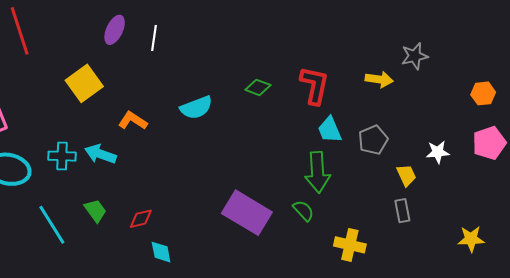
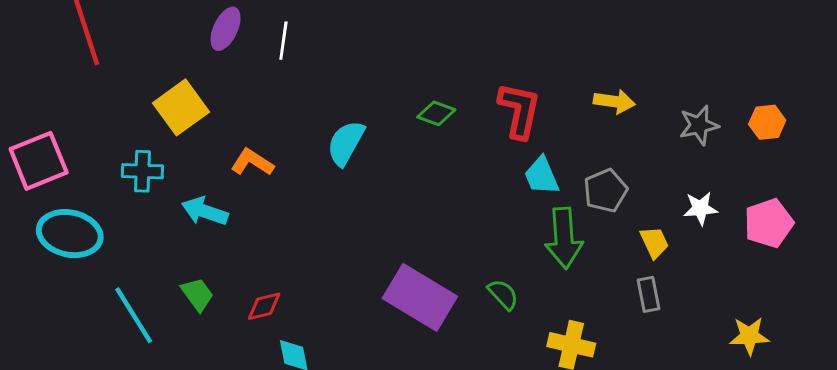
gray star: (415, 56) -> (699, 125), moved
cyan semicircle: (196, 108) -> (346, 143), turned 140
pink pentagon: (489, 143) -> (769, 223), moved
cyan cross: (62, 156) -> (142, 171), moved
green arrow: (318, 172) -> (564, 238), moved

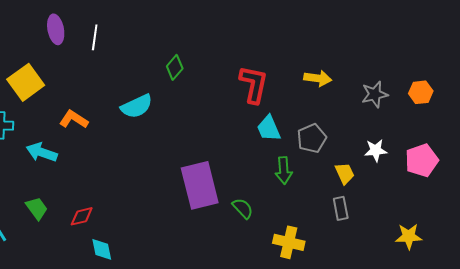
purple ellipse: (226, 29) -> (56, 29), turned -36
green diamond: (436, 113) -> (175, 67), moved, turned -70
cyan semicircle: (346, 143) -> (137, 106), turned -144
green arrow: (564, 238) -> (284, 170), size x0.7
purple rectangle: (420, 297) -> (200, 185), moved, turned 45

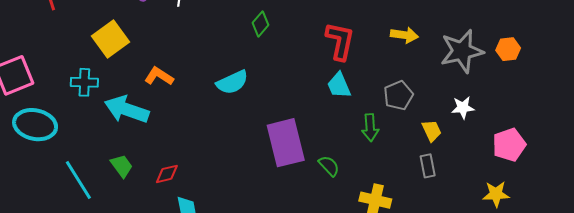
gray star: (375, 94) -> (462, 51), size x1.6
cyan semicircle: (137, 106) -> (232, 82), moved
cyan trapezoid: (269, 128) -> (339, 85), moved
cyan arrow: (42, 152) -> (127, 110), size x1.4
pink pentagon: (422, 160) -> (509, 145), moved

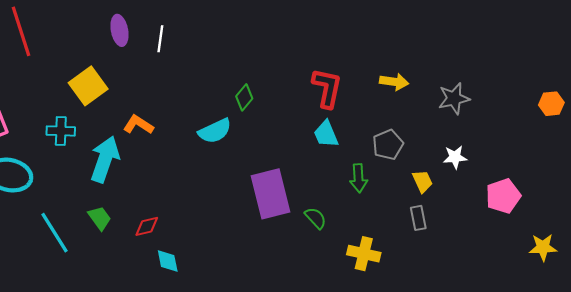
green diamond: (261, 24) -> (244, 97), moved
orange hexagon: (508, 49) -> (551, 104), moved
gray star: (462, 51) -> (454, 98), size x0.7
cyan arrow: (127, 110) -> (105, 159), turned 90
yellow star: (496, 194) -> (543, 247), moved

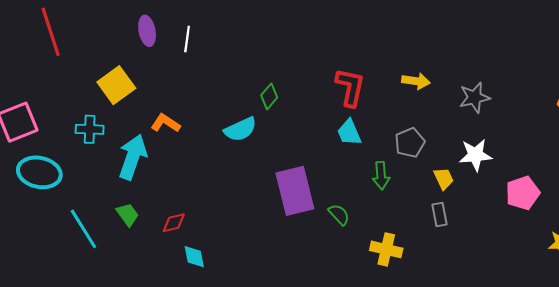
white star: (455, 157) -> (475, 155), size x1.4

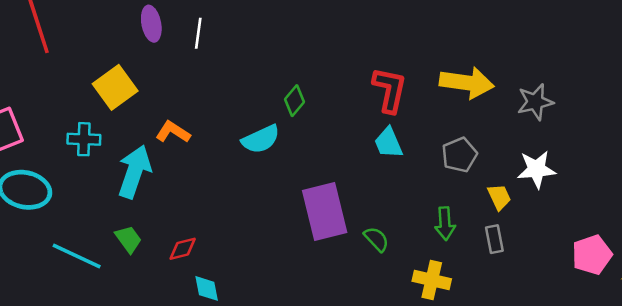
yellow arrow: (416, 81) -> (467, 83), size x1.6
green arrow: (381, 176) -> (445, 223), moved
pink pentagon: (523, 193) -> (592, 255), moved
cyan line: (83, 229) -> (77, 256), turned -33

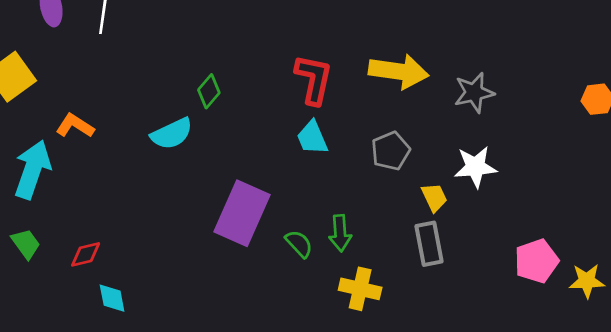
purple rectangle: (325, 211) -> (242, 213), turned 38
green arrow: (445, 223) -> (340, 233), moved
gray rectangle: (494, 239) -> (429, 244), size x1.4

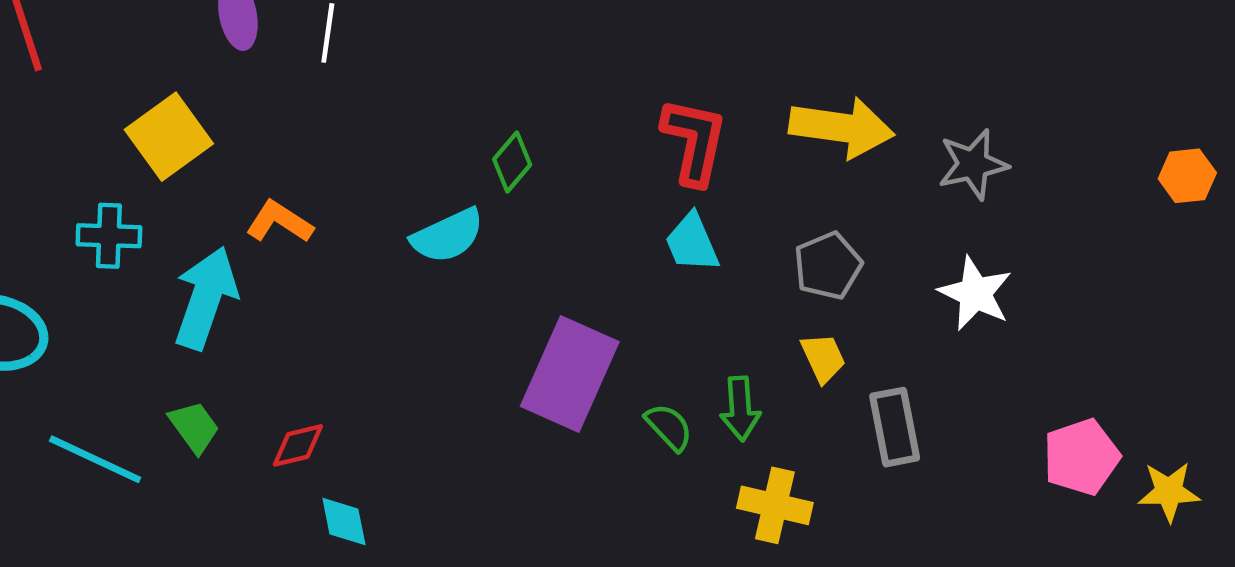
white star: (475, 167) -> (975, 293), turned 30
yellow trapezoid: (434, 197) -> (823, 358), moved

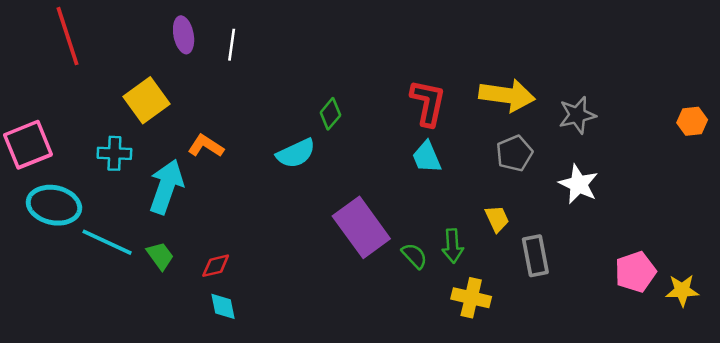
gray pentagon: (828, 266) -> (514, 153), moved
purple rectangle: (570, 374) -> (361, 227), turned -60
cyan line: (95, 459) -> (107, 242), moved
cyan diamond: (344, 521) -> (223, 306), moved

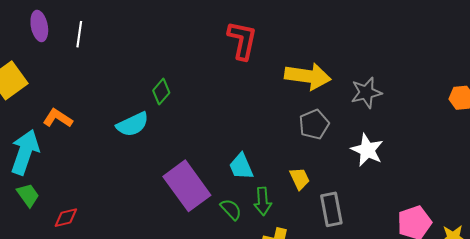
red L-shape: (428, 103) -> (242, 40), moved
cyan trapezoid: (427, 157) -> (241, 166), moved
green trapezoid: (160, 256) -> (28, 195), moved

